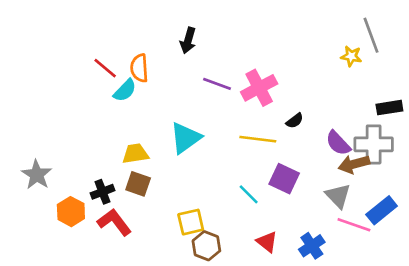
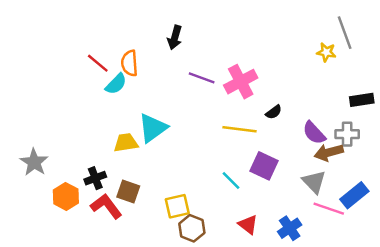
cyan triangle: (185, 138) -> (153, 128), moved
gray cross: (374, 144) -> (347, 134), size x0.7
brown square: (138, 184) -> (128, 192), moved

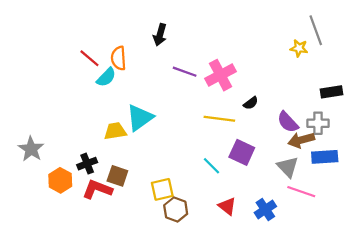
blue rectangle: (354, 195) -> (325, 157), moved, turned 35
red L-shape: (106, 206) -> (97, 189), turned -32

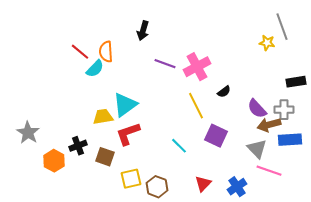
yellow line: (219, 119) -> (196, 106), turned 56
cyan line: (212, 166) -> (179, 146), moved
red L-shape: (97, 189) -> (128, 134), moved, turned -40
yellow square: (162, 189) -> (131, 179), moved
red triangle: (227, 206) -> (203, 184), turned 36

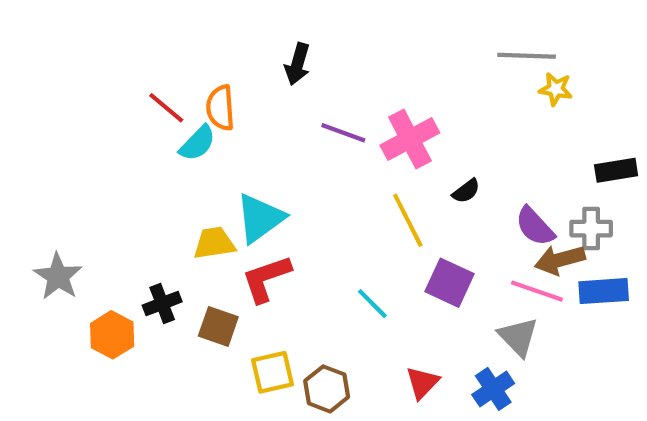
gray line: (282, 27) -> (527, 56), moved, turned -68
gray triangle: (257, 149) -> (518, 337), moved
pink line: (269, 171) -> (537, 291), moved

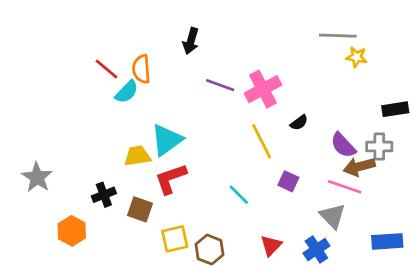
purple square: (449, 283) -> (288, 181), size x0.7
blue rectangle: (604, 291) -> (387, 241), moved
orange hexagon: (112, 335) -> (72, 231), moved

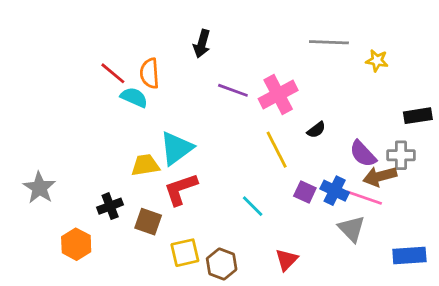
gray line: (338, 36) -> (329, 42), moved
cyan semicircle: (127, 92) -> (134, 97), turned -110
blue cross: (316, 250) -> (335, 191), moved, turned -30

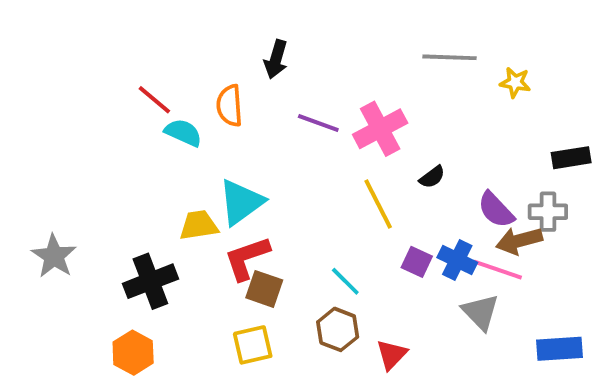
orange semicircle: (150, 73) -> (230, 106), moved
black cross: (110, 206) -> (150, 281), size x1.5
brown square: (148, 222) -> (264, 289), moved
orange hexagon: (76, 244) -> (133, 353), moved
brown hexagon: (222, 264) -> (338, 329), moved

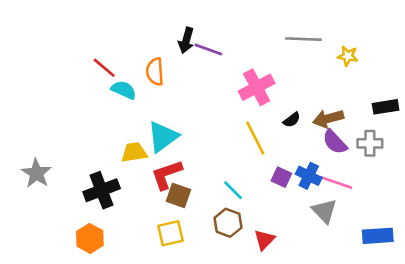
purple line: (318, 123) -> (208, 50), moved
brown arrow: (519, 241) -> (328, 119), moved

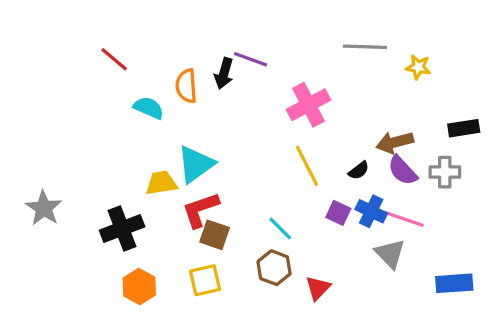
black arrow: (186, 40) -> (224, 73), moved
red line: (104, 68) -> (114, 59), moved
black semicircle: (292, 120) -> (359, 171), moved
orange hexagon: (90, 238) -> (139, 286), moved

